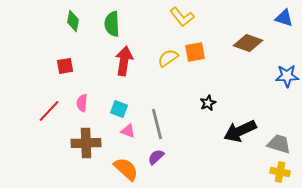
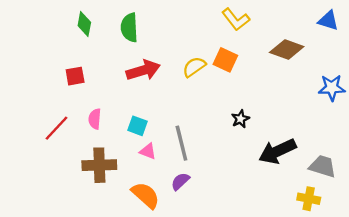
yellow L-shape: (182, 17) -> (236, 19), moved
orange square: (195, 52) -> (225, 60), turned 35
red arrow: (124, 61) -> (143, 70), turned 64
yellow cross: (280, 172) -> (309, 199), moved

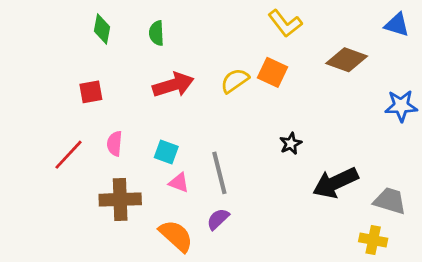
green semicircle: (129, 28) -> (156, 33), size x0.7

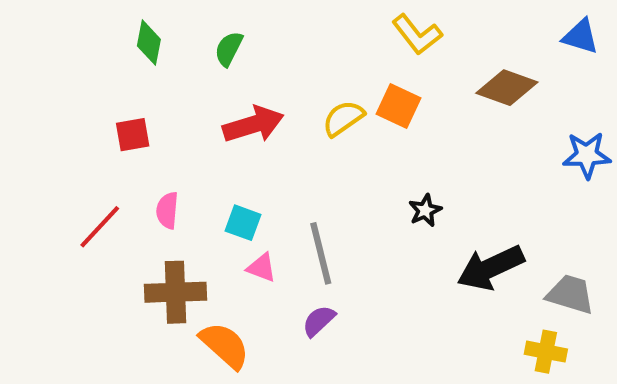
green semicircle: (156, 33) -> (229, 49), turned 30
orange semicircle: (176, 236) -> (225, 345), moved

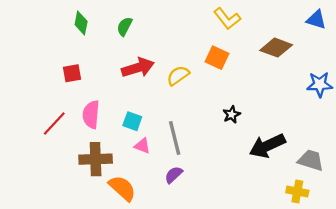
yellow semicircle: (343, 118) -> (178, 75), moved
pink semicircle: (167, 210) -> (91, 115), size x1.4

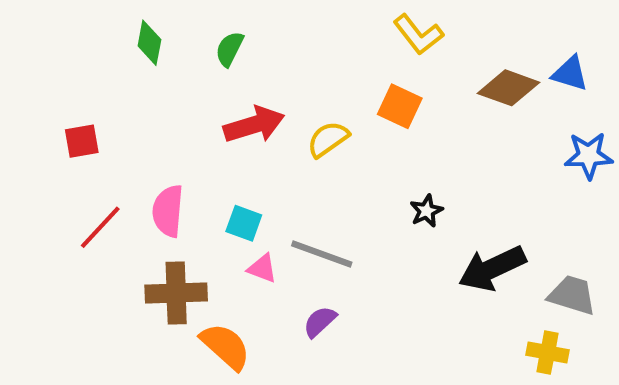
blue triangle: (316, 20) -> (570, 73), moved
red square: (72, 73) -> (82, 141), moved
gray line: (175, 138) -> (322, 254), turned -56

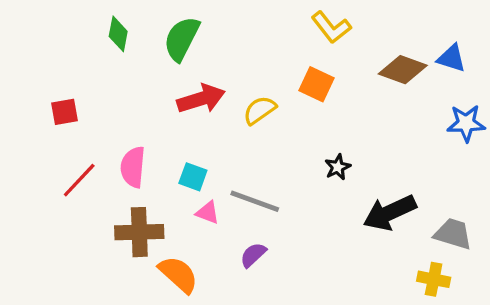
green semicircle: (229, 49) -> (182, 39), size x1.6

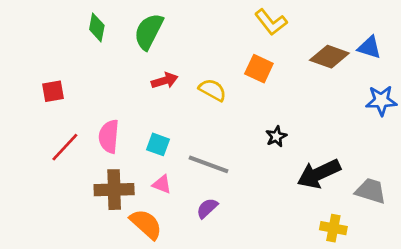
red arrow: (201, 99) -> (165, 81), size x0.7
yellow semicircle: (260, 110) -> (212, 90), turned 64
pink triangle: (208, 213) -> (162, 184), moved
yellow cross: (434, 279) -> (333, 228), moved

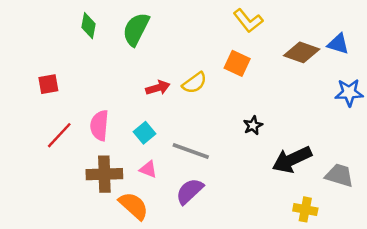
red arrow: (165, 81) -> (158, 88), moved
yellow semicircle: (212, 90) -> (194, 83), turned 115
cyan square: (158, 144) -> (145, 133), turned 30
purple semicircle: (207, 208) -> (190, 191), size x1.4

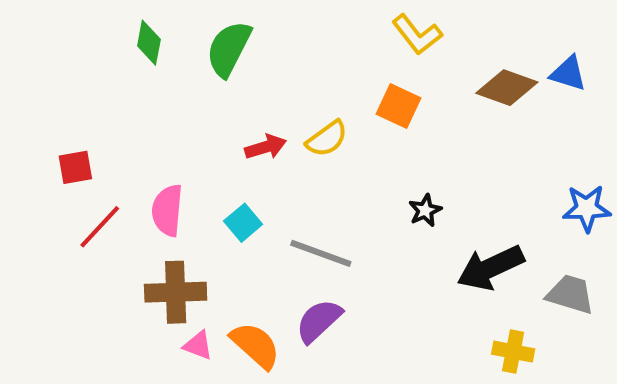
red square: (48, 84) -> (75, 167), moved
blue star: (349, 93) -> (587, 208), moved
pink triangle: (148, 169) -> (198, 345), moved
orange semicircle: (134, 206) -> (255, 345), moved

